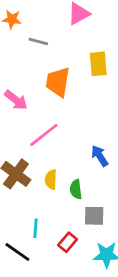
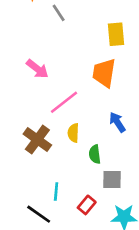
gray line: (38, 42) -> (59, 13), turned 42
orange trapezoid: (58, 82) -> (104, 73), moved
yellow semicircle: (51, 180) -> (73, 133), moved

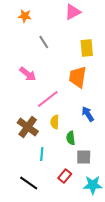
gray line: (59, 13) -> (44, 42), moved
cyan line: (56, 192) -> (42, 154), moved

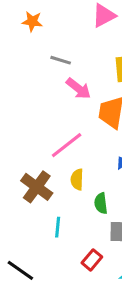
gray line: (44, 42) -> (61, 60), turned -40
pink arrow: (28, 74) -> (78, 89), moved
black line: (29, 183) -> (20, 270), moved

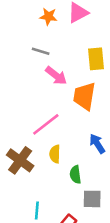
orange star: (32, 21) -> (48, 17), moved
cyan line: (58, 227) -> (37, 211), moved

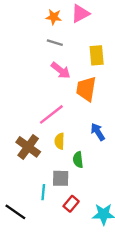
gray line: (41, 51) -> (55, 43), moved
gray square: (92, 199) -> (61, 178), moved

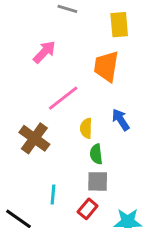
pink arrow: (61, 70) -> (44, 52), moved, turned -84
yellow semicircle: (59, 141) -> (86, 128), moved
gray square: (61, 178) -> (98, 181), moved

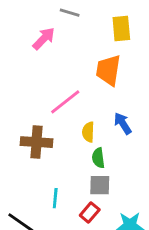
pink arrow: (44, 52) -> (44, 39), moved
brown cross: (34, 138) -> (37, 142), turned -32

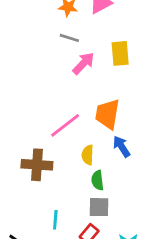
pink arrow: (44, 39) -> (83, 63), moved
orange trapezoid: (108, 70) -> (107, 114), moved

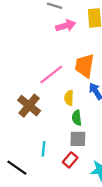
pink arrow: (83, 63) -> (66, 26), turned 30
brown cross: (37, 165) -> (29, 106), turned 35

